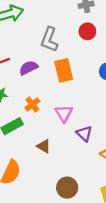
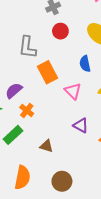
purple semicircle: (28, 68) -> (14, 91), moved
pink triangle: (64, 113) -> (73, 91), moved
brown circle: (67, 188) -> (62, 181), moved

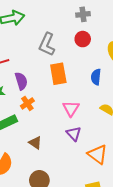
purple semicircle: (14, 91) -> (21, 81), turned 96
pink triangle: (73, 91) -> (71, 108), moved

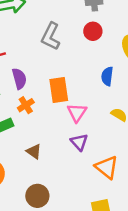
orange rectangle: (58, 74) -> (59, 90), moved

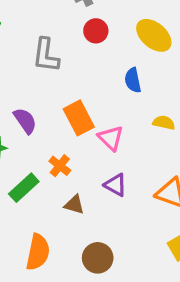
orange cross: (26, 105) -> (60, 166), moved
purple triangle: (79, 142) -> (116, 185), moved

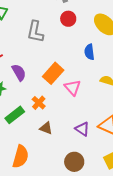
orange rectangle: (79, 118) -> (53, 73), turned 65
purple triangle: (116, 185) -> (82, 129), moved
brown circle: (98, 258) -> (74, 162), moved

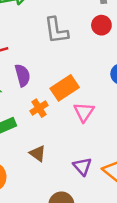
gray L-shape: (35, 32) -> (56, 30), turned -35
orange cross: (39, 103) -> (39, 108), moved

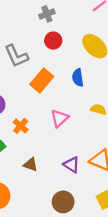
orange rectangle: (65, 88) -> (42, 80), moved
pink triangle: (84, 112) -> (60, 118), turned 30

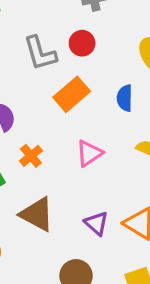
red circle: (53, 41) -> (82, 43), moved
brown triangle: (31, 165) -> (37, 214), size x1.6

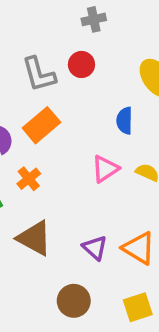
orange rectangle: (72, 94) -> (41, 125), moved
pink triangle: (89, 153) -> (105, 169), moved

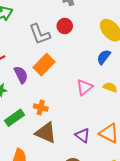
blue semicircle: (125, 121) -> (104, 57), moved, turned 42
orange cross: (29, 179) -> (41, 107), moved, turned -32

